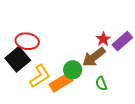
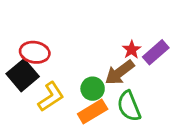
orange rectangle: (61, 82) -> (93, 112), moved
green semicircle: (101, 84) -> (129, 106), size x1.6

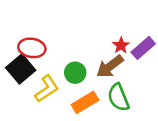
green circle: (93, 89) -> (75, 73), moved

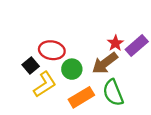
red ellipse: (32, 48) -> (52, 50), moved
black square: (21, 69) -> (31, 66), moved, size x0.6

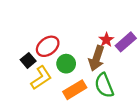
red ellipse: (52, 50) -> (48, 46), turned -45
brown arrow: (105, 63) -> (97, 58), turned -35

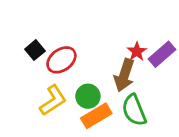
black square: (28, 60) -> (35, 50), moved
green circle: (66, 64) -> (88, 96), moved

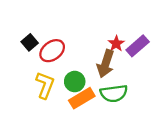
yellow L-shape: (53, 100) -> (45, 85), turned -36
green semicircle: (134, 110) -> (114, 93), turned -76

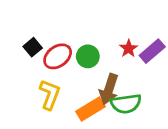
brown arrow: (106, 64) -> (109, 89), moved
green circle: (75, 82) -> (88, 56), moved

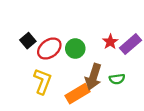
green semicircle: (126, 104) -> (117, 79), moved, size x0.6

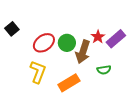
black square: (28, 41) -> (12, 29), moved
brown arrow: (93, 77) -> (83, 52), moved

